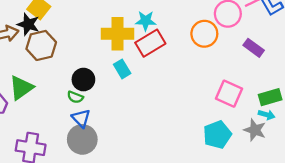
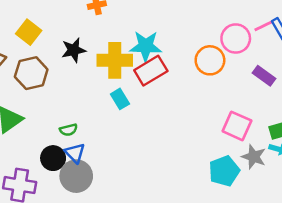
cyan star: (146, 21) -> (146, 46), size x1.4
black star: (28, 24) -> (74, 50), moved, turned -30
black circle: (83, 80) -> (53, 158), moved
green semicircle: (75, 97) -> (68, 130), turned -35
gray star: (255, 130) -> (254, 157), moved

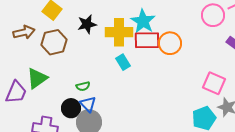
cyan star: (146, 46) -> (143, 21), turned 30
orange circle: (210, 60) -> (170, 43), moved
red rectangle: (151, 71) -> (147, 40), turned 30

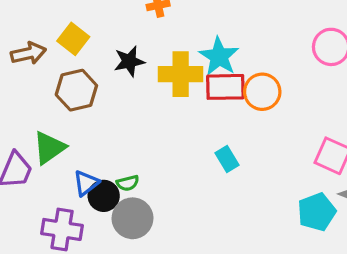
brown arrow: (24, 32) -> (28, 53), moved
cyan rectangle: (123, 62) -> (227, 159), moved
green semicircle: (83, 86) -> (128, 183), moved
blue triangle: (88, 104) -> (86, 183), moved, turned 36

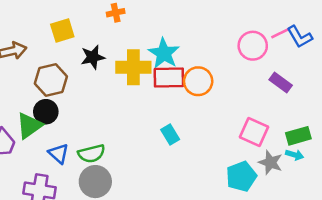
yellow square: (73, 39) -> (62, 30), moved, turned 35
blue triangle: (86, 183) -> (59, 154), turned -40
green semicircle: (128, 183) -> (92, 154), size x1.5
black circle: (104, 196) -> (46, 112), moved

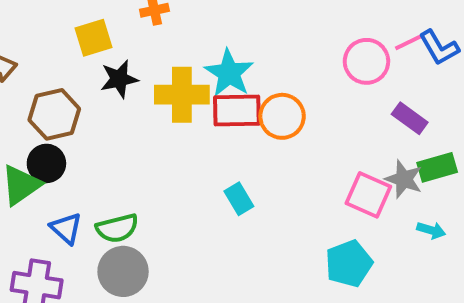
yellow square: (62, 30) -> (94, 38), moved
green rectangle: (298, 136) -> (437, 167), moved
gray star: (270, 162) -> (404, 179), moved

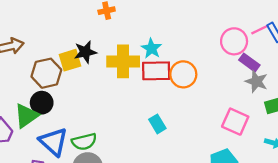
yellow square: (94, 38) -> (70, 60), moved
cyan star: (229, 73) -> (151, 48), size x0.7
purple rectangle: (410, 118) -> (249, 63), moved
gray star: (404, 179) -> (256, 81), moved
blue triangle: (66, 228) -> (53, 142), size x1.5

